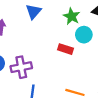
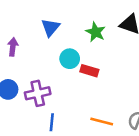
cyan circle: (84, 35) -> (70, 59), moved

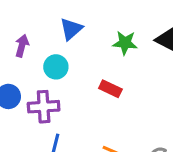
green star: (96, 32) -> (125, 43), turned -30
cyan circle: (70, 59) -> (56, 67), moved

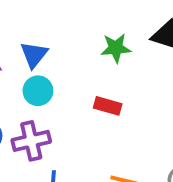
blue triangle: (71, 29) -> (34, 55), moved

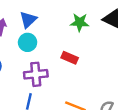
purple cross: (31, 141) -> (36, 74), moved

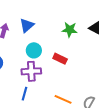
cyan circle: (28, 42) -> (34, 50), moved

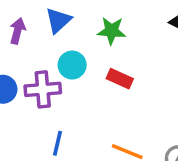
green star: (70, 30) -> (112, 31), moved
purple cross: (31, 71) -> (43, 89), moved

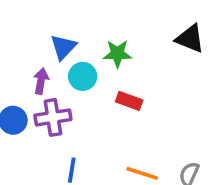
purple arrow: (17, 31) -> (41, 81), moved
cyan circle: (72, 65) -> (83, 76), moved

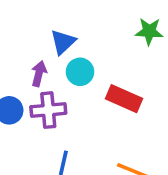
green star: (117, 54) -> (149, 31), moved
red rectangle: (129, 101) -> (124, 99), size x1.4

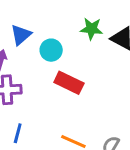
cyan circle: (80, 72) -> (51, 50), moved

